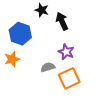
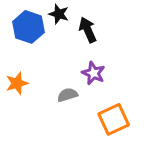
blue hexagon: (20, 34) -> (28, 27), moved
orange square: (69, 78) -> (114, 119), moved

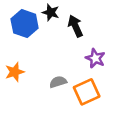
purple star: (93, 73) -> (95, 58), moved
orange square: (114, 119) -> (87, 92), moved

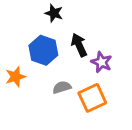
blue hexagon: (25, 24) -> (43, 50), moved
black arrow: (75, 26) -> (79, 45), moved

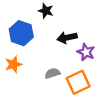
black arrow: (79, 45) -> (67, 38), turned -78
blue hexagon: (43, 50) -> (21, 33), moved

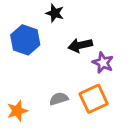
orange star: (13, 64) -> (17, 111), moved
gray semicircle: (52, 73) -> (59, 99), moved

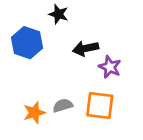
orange square: (94, 99) -> (100, 105), turned 32
orange star: (17, 111) -> (34, 113), moved

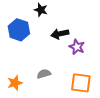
orange square: (100, 105) -> (81, 83), moved
orange star: (34, 113) -> (15, 83), moved

